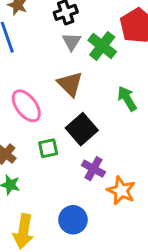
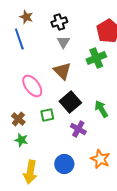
green cross: (102, 46) -> (96, 58), moved, turned 30
green arrow: (127, 99) -> (101, 109), moved
orange star: (121, 191) -> (100, 159), moved

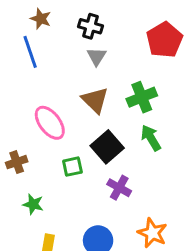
black cross: (59, 22) -> (90, 26), turned 35
green cross: (96, 58) -> (142, 97), moved
green arrow: (101, 109) -> (151, 138), moved
brown cross: (18, 119) -> (17, 162), moved, turned 32

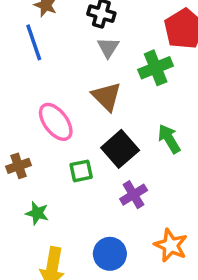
green cross: (142, 97) -> (156, 68), moved
purple cross: (119, 188) -> (134, 195), turned 30

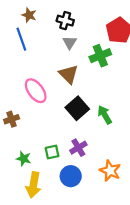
green arrow: (169, 139) -> (105, 115), moved
green square: (81, 171) -> (52, 152), moved
purple cross: (134, 195) -> (78, 148), moved
green star: (37, 213) -> (24, 159), moved

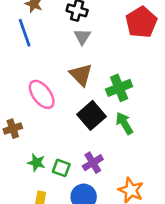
green cross: (100, 56) -> (119, 88), moved
green square: (52, 152) -> (61, 168), turned 32
green star: (24, 159) -> (36, 163), moved

